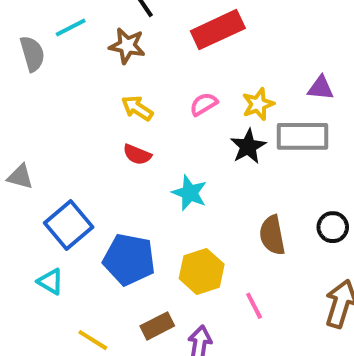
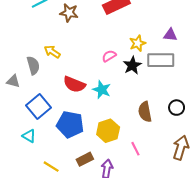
gray semicircle: (32, 54) -> (33, 65), moved
pink semicircle: (204, 104) -> (109, 56), moved
yellow arrow: (137, 108) -> (52, 52), moved
red semicircle: (137, 155) -> (74, 84), moved, size x1.5

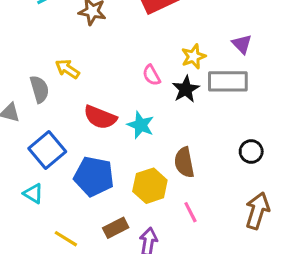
purple triangle: (170, 35) -> (242, 44), turned 40
pink semicircle: (109, 56) -> (152, 75), turned -88
brown semicircle: (145, 112) -> (184, 162), moved

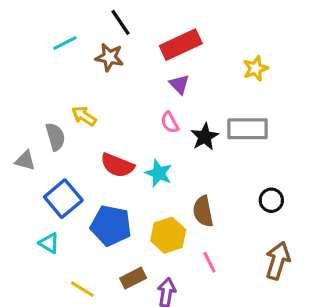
purple triangle: (242, 44) -> (179, 84), moved
yellow star: (194, 57) -> (255, 68), moved

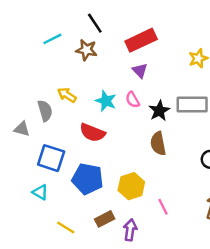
cyan star: (159, 173) -> (106, 101), moved
blue square: (63, 199) -> (51, 158), turned -32
brown semicircle: (203, 211) -> (158, 144), moved

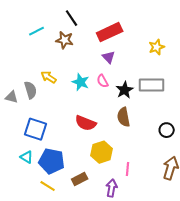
gray triangle: (22, 129) -> (12, 97), moved
red semicircle: (92, 133) -> (86, 123), moved
blue pentagon: (88, 179) -> (52, 161), moved
pink line: (163, 207) -> (128, 169), turned 32
purple arrow: (130, 230) -> (112, 188), moved

